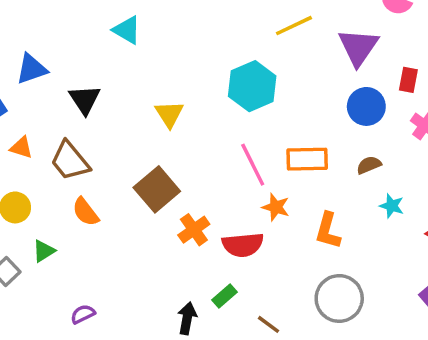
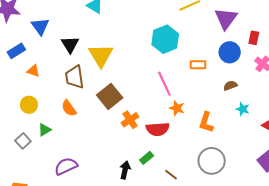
blue triangle: (32, 69) -> (40, 26), turned -48
yellow triangle: (169, 114) -> (101, 55), moved, size x1.5
orange rectangle: (307, 159) -> (198, 65), moved, size x0.7
brown trapezoid: (70, 161) -> (75, 77), moved, turned 30
purple semicircle: (83, 314) -> (66, 166), size x1.6

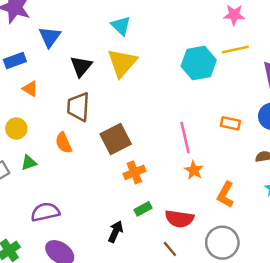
cyan hexagon: (165, 39) -> (199, 63), moved
yellow triangle: (101, 55) -> (122, 63), moved
red semicircle: (158, 129) -> (179, 219), moved
green rectangle: (147, 158) -> (143, 209), moved

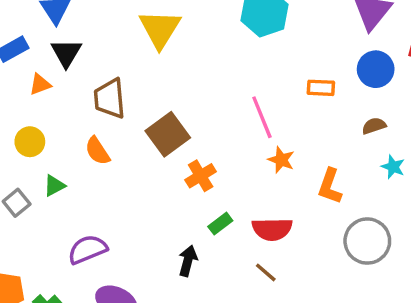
black triangle: (81, 66) -> (66, 53), moved
orange triangle: (30, 89) -> (40, 84), turned -42
gray circle: (222, 243) -> (367, 241), moved

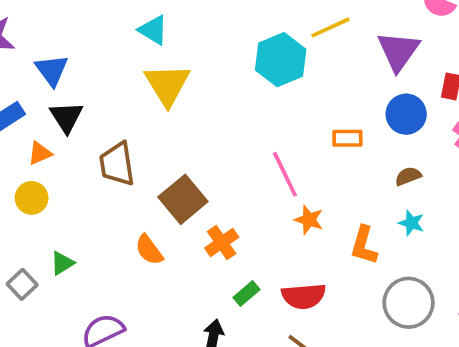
yellow circle: (30, 142) -> (32, 198), moved
orange semicircle: (97, 151) -> (149, 250), moved
cyan star: (393, 167) -> (411, 223), moved

